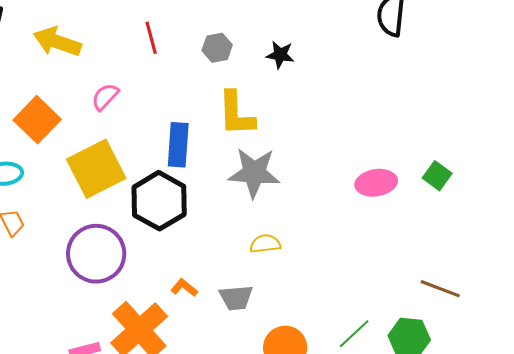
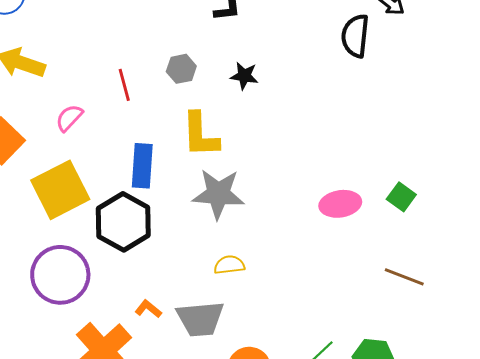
red line: (151, 38) -> (124, 85), moved
brown line: (440, 289) -> (404, 277), moved
gray trapezoid: (236, 298) -> (200, 319), size x1.4

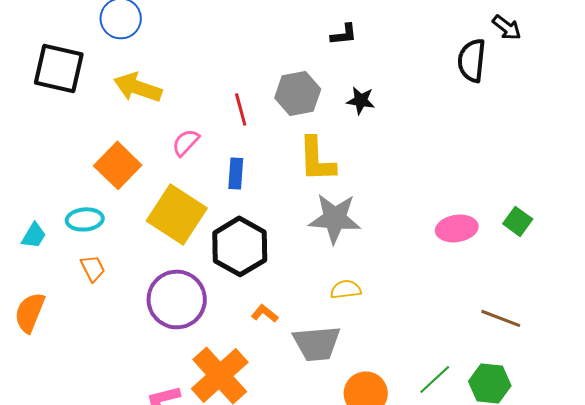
gray hexagon: (181, 69) -> (298, 93), size x1.5
blue rectangle: (142, 166) -> (236, 173), moved, size x0.7
yellow square: (60, 190) -> (177, 214), turned -30
brown line: (404, 277) -> (501, 318), moved
orange L-shape: (148, 309) -> (265, 313), moved

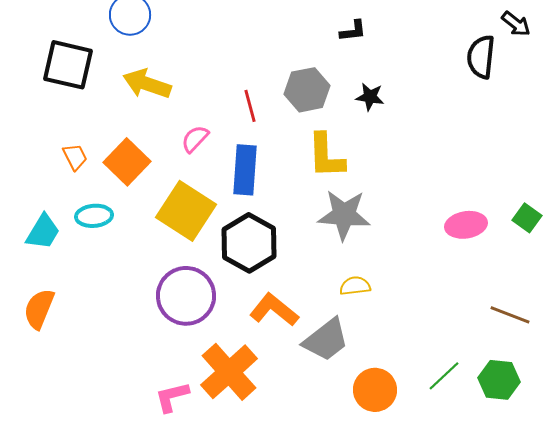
blue rectangle: (236, 173) -> (245, 170), size x1.6
cyan trapezoid: (34, 235) -> (43, 232), size x1.4
orange trapezoid: (93, 268) -> (75, 157), moved
orange L-shape: (265, 313) -> (274, 310), size x1.8
gray trapezoid: (317, 343) -> (326, 340), turned -33

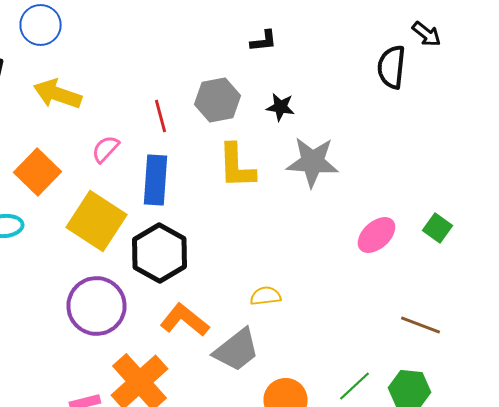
gray star: (344, 215) -> (312, 162), moved
pink ellipse: (466, 225) -> (376, 235), turned -33

